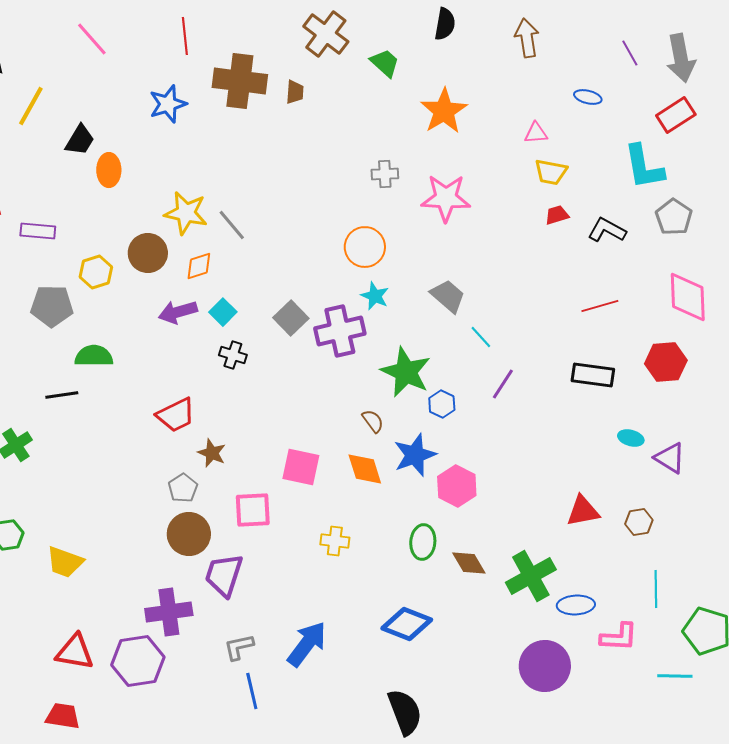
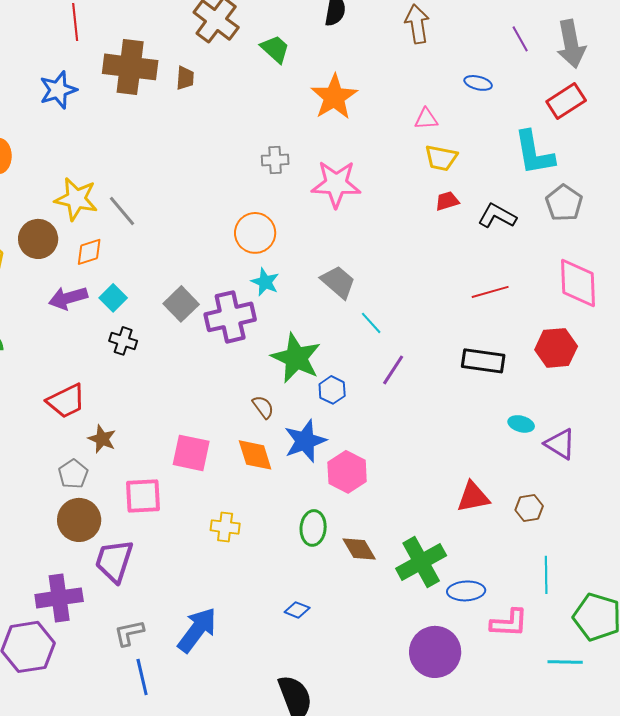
blue diamond: (407, 624) -> (297, 610), size x0.5

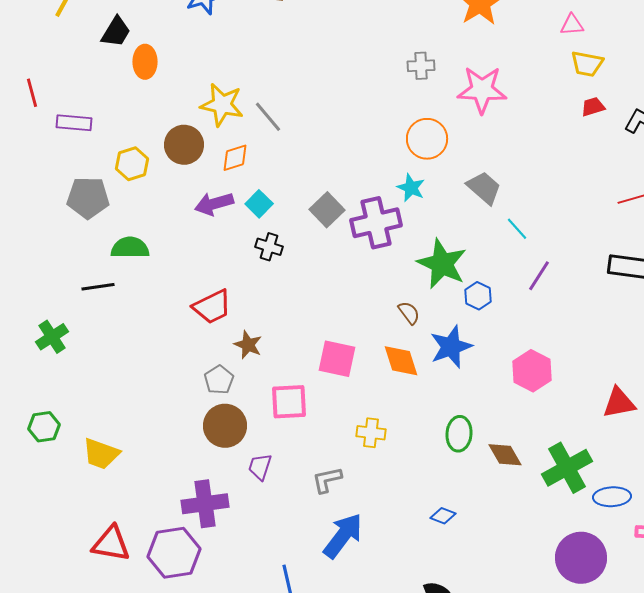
orange circle: (255, 233) -> (427, 139), moved
pink hexagon: (347, 472) -> (532, 371), moved
purple trapezoid: (114, 561) -> (260, 467), size x0.6
gray L-shape: (129, 633) -> (327, 480), moved

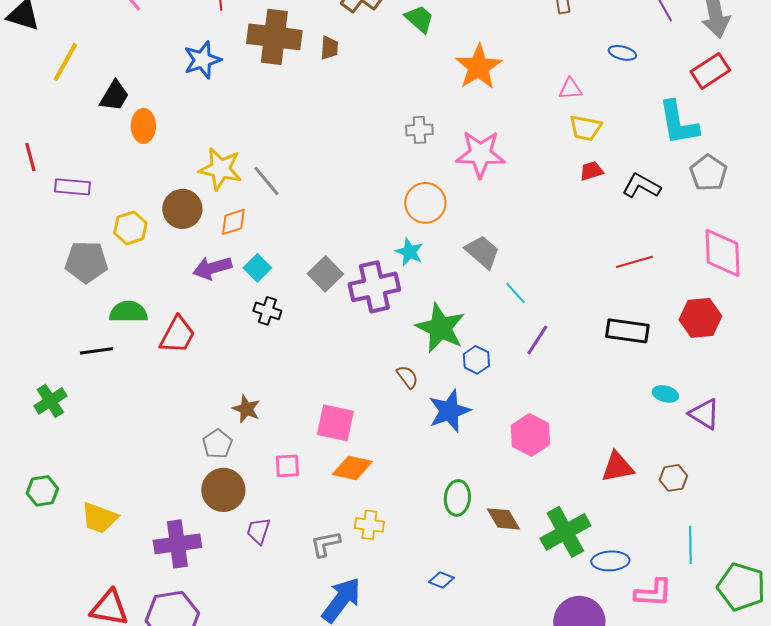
red trapezoid: (212, 307) -> (177, 335), moved, turned -36
orange diamond: (401, 361) -> (352, 468), moved, turned -60
pink square: (289, 402) -> (287, 466), size x0.7
yellow cross: (371, 433) -> (369, 525), moved
purple cross: (205, 504) -> (177, 544), moved

